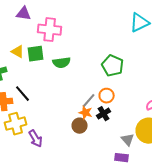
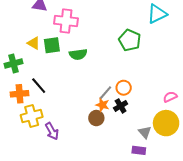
green pentagon: (113, 66) -> (130, 40), moved

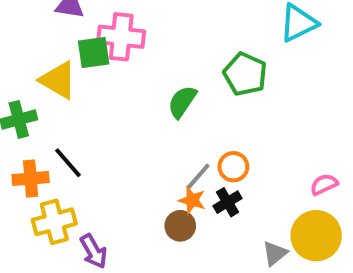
yellow triangle: (34, 43) -> (58, 80), size x1.5
green square: (52, 45) -> (94, 53), moved
green semicircle: (78, 54) -> (182, 102), moved, turned 132
gray triangle: (145, 132) -> (275, 253), turned 32

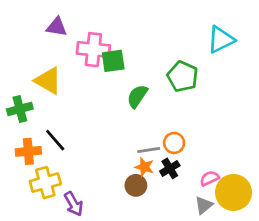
green square: (94, 53) -> (113, 61), moved
gray line: (198, 177) -> (149, 150), turned 40
pink semicircle: (324, 184) -> (209, 178), moved

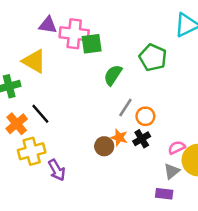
purple triangle: (57, 27) -> (48, 25), moved
gray line: (149, 150) -> (125, 108), moved, turned -48
orange cross: (28, 151) -> (17, 124), turned -35
brown circle: (136, 185) -> (104, 146), moved

